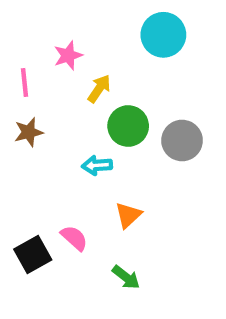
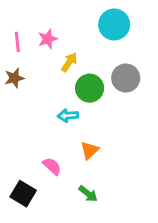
pink line: (24, 82) -> (17, 42), moved
brown star: (29, 132) -> (14, 78), moved
gray circle: (182, 141) -> (126, 78), moved
black square: (33, 255) -> (23, 194), moved, turned -30

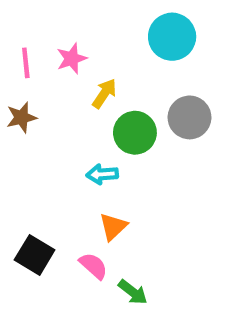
orange triangle: (90, 150) -> (113, 227), moved
pink semicircle: (52, 166) -> (93, 266), moved
black square: (23, 194) -> (35, 255), moved

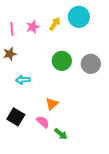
yellow arrow: (104, 93) -> (55, 24), moved
gray circle: (189, 117) -> (91, 64), moved
cyan arrow: (102, 174) -> (23, 80), moved

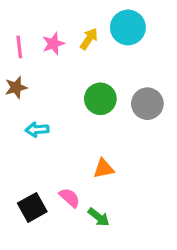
orange triangle: (52, 104) -> (104, 169), moved, turned 32
black square: (16, 117) -> (32, 207), moved, turned 30

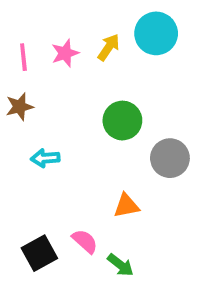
gray circle: (147, 104) -> (170, 158), moved

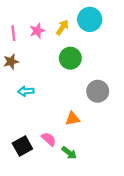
green circle: (122, 121) -> (70, 58), moved

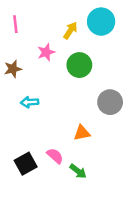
pink star: (37, 31) -> (46, 52), moved
pink line: (13, 33) -> (15, 24), moved

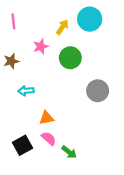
orange triangle: (82, 133) -> (46, 118), moved

